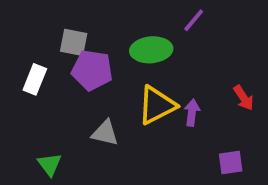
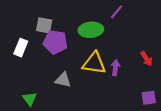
yellow triangle: (157, 105) -> (94, 63), turned 35
purple square: (231, 162) -> (149, 98), moved

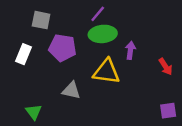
purple line: (116, 12) -> (98, 14), moved
gray square: (44, 25) -> (41, 20), moved
purple arrow: (115, 68) -> (130, 50), moved

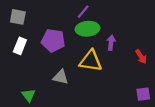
gray square: (41, 20) -> (18, 17), moved

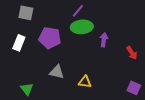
gray square: (18, 17) -> (26, 13), moved
yellow triangle: (91, 61) -> (85, 82), moved, size x0.6
purple square: (143, 94) -> (134, 88), turned 32

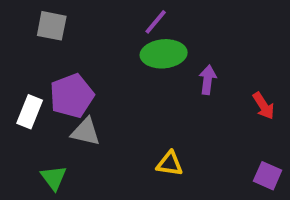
purple pentagon: (50, 38) -> (72, 96), moved, turned -30
white rectangle: (19, 43) -> (30, 112), moved
gray triangle: (57, 72) -> (86, 132), moved

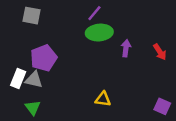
red arrow: (264, 106) -> (160, 52), moved
white rectangle: (30, 112) -> (18, 79), moved
gray triangle: (86, 132) -> (34, 80), moved

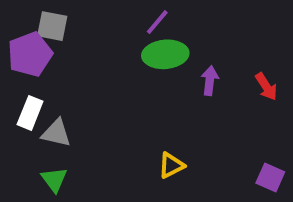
purple pentagon: (44, 58) -> (30, 54), moved
white rectangle: (18, 79) -> (30, 113), moved
yellow triangle: (103, 99) -> (171, 165), turned -35

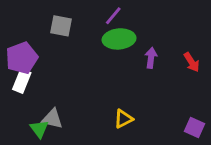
gray square: (52, 26) -> (61, 26), moved
purple pentagon: (30, 54) -> (22, 58), moved
gray triangle: (56, 133) -> (52, 119), moved

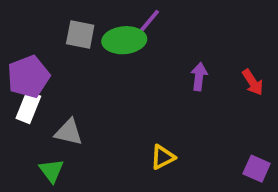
green ellipse: (119, 39) -> (124, 40), moved
gray triangle: (52, 119) -> (69, 132), moved

